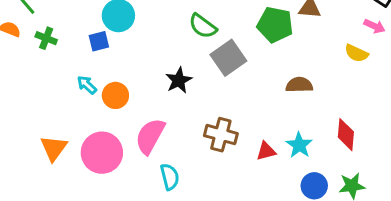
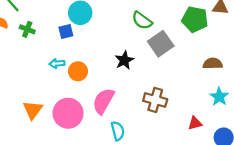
cyan arrow: (87, 85) -> (57, 64), turned -48
cyan star: (299, 145) -> (219, 97), moved
red triangle: (266, 151) -> (195, 123), moved

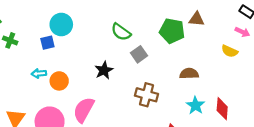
gray square: (161, 44) -> (139, 54), size x0.7
brown cross: (155, 100) -> (147, 95), moved

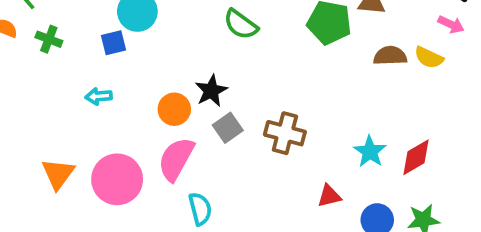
gray square: (139, 54) -> (228, 128), moved
brown semicircle: (189, 74) -> (390, 56), moved
orange circle: (59, 81) -> (174, 109), moved
red diamond: (222, 109) -> (416, 157), turned 55

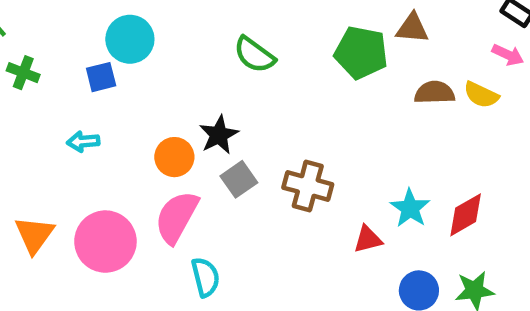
red triangle: (329, 196) -> (368, 239), moved

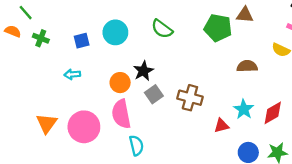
cyan circle: (130, 39) -> (115, 32), moved
brown semicircle: (434, 93) -> (247, 66), moved
pink semicircle: (177, 217) -> (121, 114), turned -40

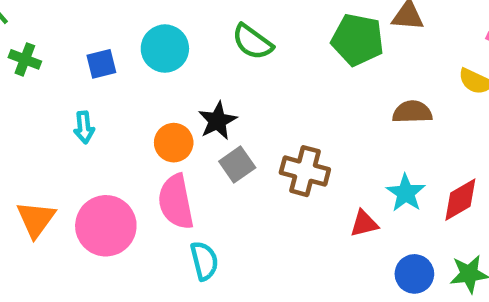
cyan arrow: (72, 74) -> (84, 127), turned -91

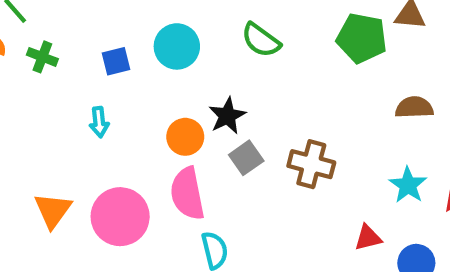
red triangle: (364, 224) -> (368, 238), moved

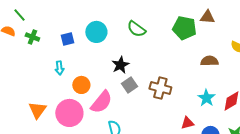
orange circle: (185, 137) -> (81, 85), moved
pink semicircle: (187, 194) -> (101, 102), turned -130

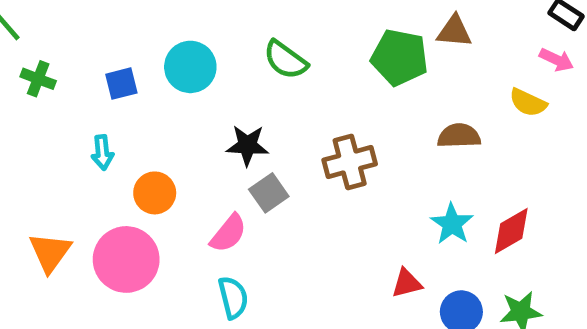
black star: (120, 65) -> (247, 145), turned 30
brown cross: (160, 88) -> (350, 162), moved, turned -30
pink semicircle: (101, 102) -> (228, 233), moved, size x0.7

